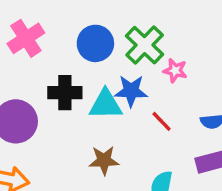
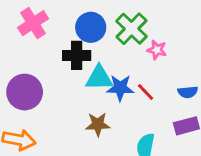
blue star: (131, 91) -> (120, 88), moved
black cross: (65, 93) -> (77, 55), moved

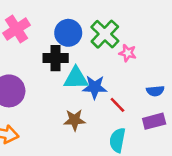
red line: (146, 92) -> (117, 105), moved

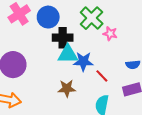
blue circle: (68, 33) -> (48, 17), moved
black cross: (56, 58) -> (63, 38), moved

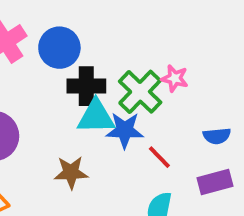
green cross: (92, 18) -> (140, 92), moved
brown star: (67, 88) -> (71, 172), moved

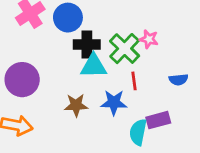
blue star: (125, 130) -> (114, 102), moved
red line: (159, 157) -> (134, 81), moved, turned 36
purple rectangle: (215, 182) -> (158, 120), moved

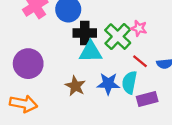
red line: (134, 81) -> (140, 61), moved, turned -42
brown star: (76, 105) -> (75, 86), turned 30
cyan semicircle: (138, 132) -> (129, 82), moved

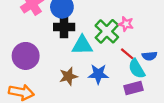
black cross: (85, 33) -> (64, 27), moved
cyan semicircle: (129, 82) -> (137, 69), moved, turned -42
brown star: (75, 86) -> (68, 76), turned 30

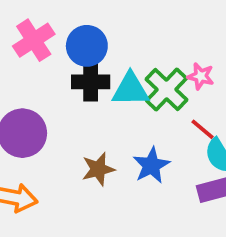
cyan triangle: (82, 45) -> (130, 89), moved
blue star: (98, 74) -> (151, 165), turned -30

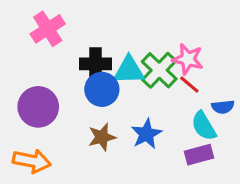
blue circle: (87, 46) -> (102, 89), moved
pink star: (201, 76) -> (188, 59), size x1.4
red line: (203, 129) -> (189, 85), moved

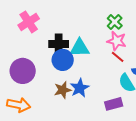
green cross: (159, 70) -> (115, 22), moved, size x0.7
blue star: (146, 134) -> (80, 88), moved
purple rectangle: (199, 155) -> (114, 104), moved

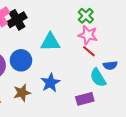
black cross: (59, 44) -> (17, 20), moved, turned -30
blue circle: (63, 60) -> (21, 60), moved
brown star: (63, 90) -> (22, 93), moved

